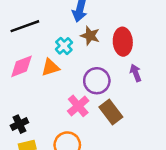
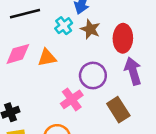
cyan cross: (64, 46) -> (64, 26), moved
purple arrow: (136, 73) -> (133, 71), size x1.5
brown rectangle: (111, 112) -> (118, 110), moved

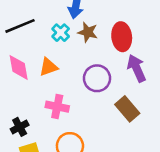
pink diamond: (18, 54) -> (19, 67), turned -76
pink cross: (72, 99) -> (57, 107), moved, turned -35

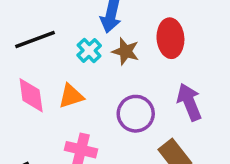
red ellipse: (122, 37) -> (170, 38), moved

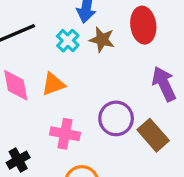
purple circle: (136, 114) -> (116, 118), moved

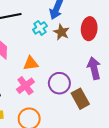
orange triangle: (53, 84) -> (31, 63), moved
pink cross: (65, 134) -> (25, 86), turned 30

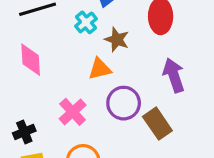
brown star: (61, 32) -> (117, 40), moved
orange triangle: (31, 63) -> (100, 69), moved

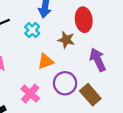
brown star: (117, 40) -> (66, 40), moved

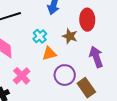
cyan cross: (32, 30) -> (40, 36), moved
pink cross: (30, 94) -> (22, 76), moved

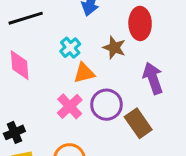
pink cross: (22, 76) -> (70, 106), moved

